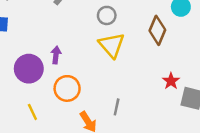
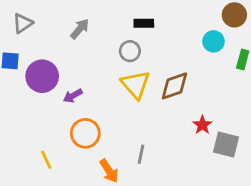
brown diamond: (157, 30) -> (174, 86), moved, turned 48
purple arrow: (56, 55) -> (73, 96), turned -126
purple circle: (29, 69) -> (42, 76), moved

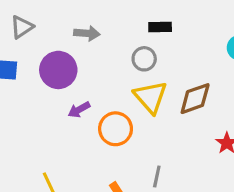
gray arrow: (80, 29) -> (87, 33), turned 55
purple circle: (42, 76) -> (58, 70), moved
orange circle: (85, 133) -> (116, 129), moved

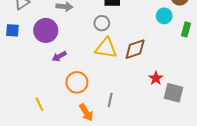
yellow triangle: (151, 97) -> (106, 48), turned -40
orange circle: (116, 129) -> (77, 82), moved

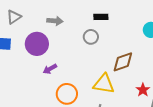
yellow triangle: (106, 48) -> (104, 84), moved

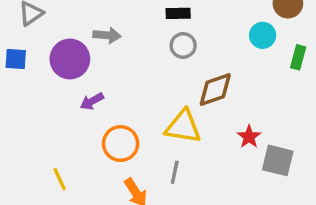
gray arrow: (55, 21) -> (107, 35), moved
gray circle: (91, 37) -> (183, 45), moved

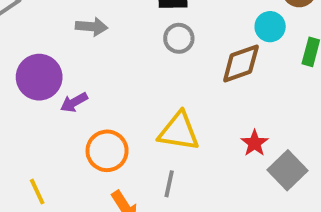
purple circle: (70, 59) -> (39, 77), moved
brown diamond: (215, 89) -> (241, 64), moved
gray square: (278, 160) -> (288, 170), turned 32

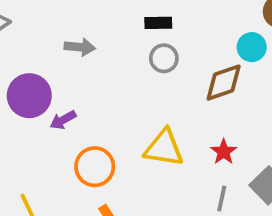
red star: (255, 143) -> (224, 152), moved
gray line: (169, 184) -> (222, 198), moved

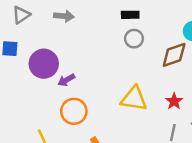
gray arrow: (80, 47) -> (64, 16), moved
orange circle: (95, 167) -> (74, 111), moved

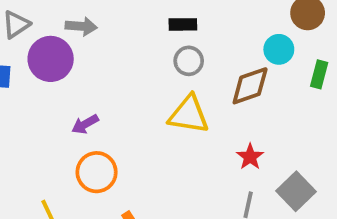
purple circle: (44, 64) -> (51, 59), moved
yellow triangle: (134, 99) -> (189, 115), moved

